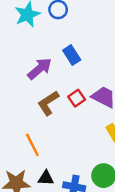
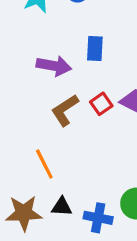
blue rectangle: (72, 55) -> (95, 48), turned 36
purple arrow: (40, 69) -> (54, 66), turned 50

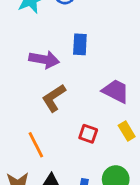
red square: (101, 104) -> (88, 134), moved, turned -36

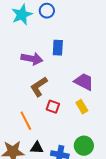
yellow rectangle: (127, 131) -> (82, 107), moved
red square: (88, 134) -> (53, 107), moved

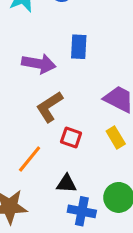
orange line: (26, 121) -> (30, 159), turned 66
black triangle: (37, 148) -> (66, 184), moved

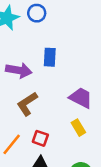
red square: (71, 137) -> (40, 138), moved

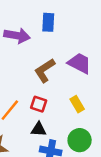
brown L-shape: (27, 104) -> (45, 70), moved
yellow rectangle: (78, 128) -> (77, 104), moved

